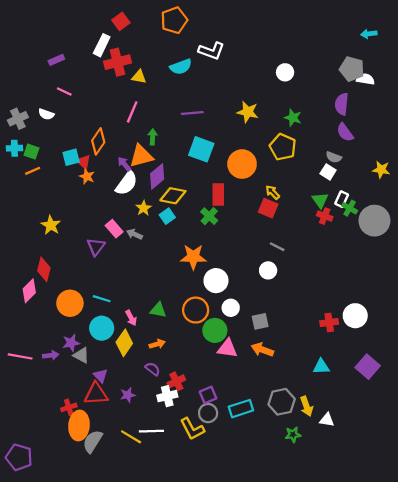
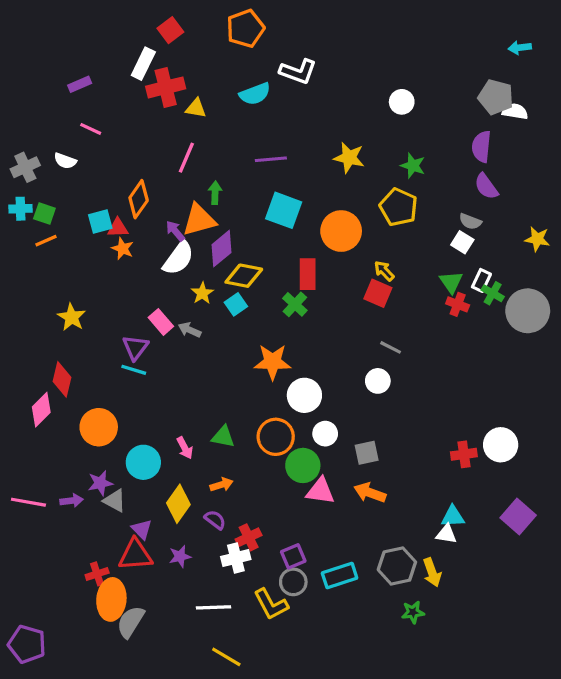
red triangle: (84, 162) -> (118, 228), turned -42
cyan line: (102, 299) -> (134, 370), moved
yellow diamond: (124, 343) -> (178, 504), moved
white triangle: (327, 420) -> (446, 534), moved
yellow line: (131, 437) -> (226, 657), moved

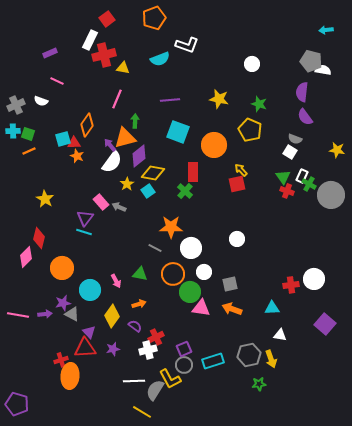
red square: (378, 293) -> (237, 184), turned -36
gray line: (391, 347) -> (155, 248), moved
cyan triangle: (453, 517) -> (272, 308), moved
gray semicircle: (131, 622) -> (155, 390), moved

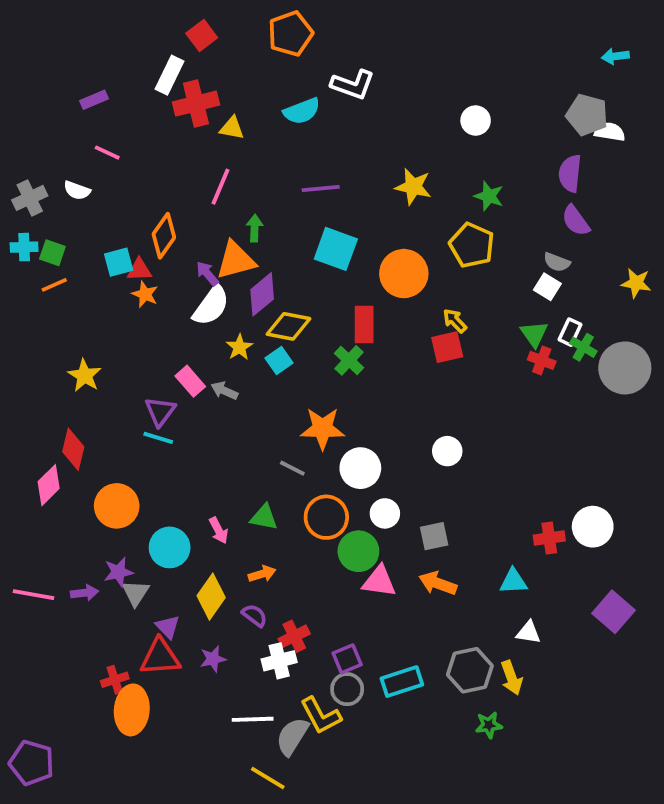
gray triangle: (72, 314) -> (136, 593), turned 35

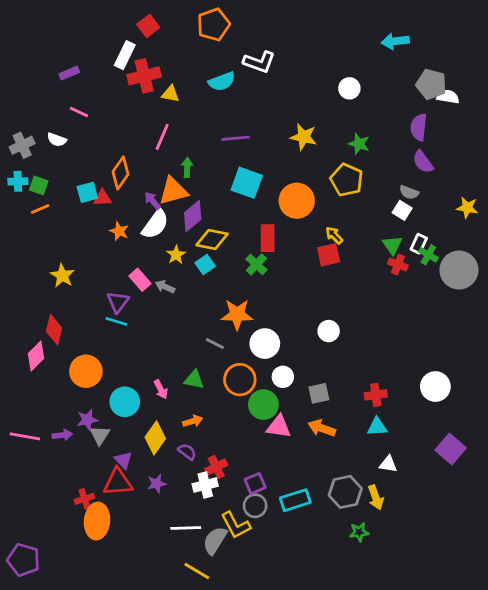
cyan arrow: (615, 56) -> (395, 41), moved, size x1.4
orange star: (145, 294) -> (119, 231), moved
red cross: (549, 538) -> (376, 395), moved

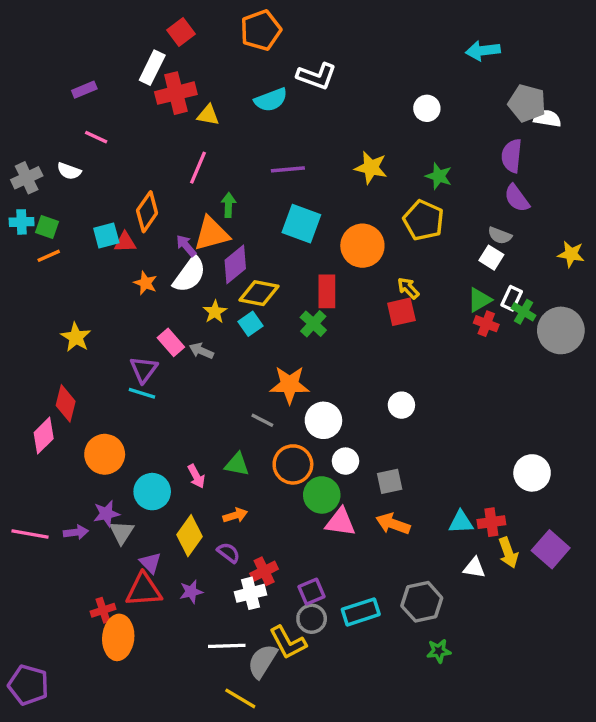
green triangle: (392, 245) -> (479, 300), turned 35
red cross: (376, 395) -> (491, 522), moved
yellow arrow: (376, 497) -> (508, 553), moved

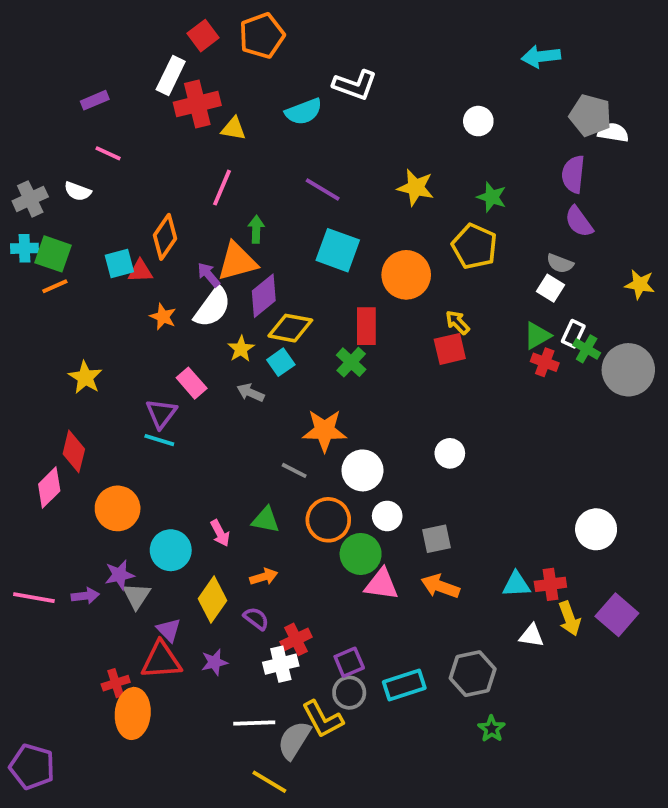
orange pentagon: (261, 30) -> (262, 36), moved
purple line: (288, 169) -> (323, 189), turned 36
green square: (47, 227) -> (53, 254), size x1.4
gray arrow: (201, 351) -> (250, 393), moved
green star: (439, 651) -> (492, 729), turned -30

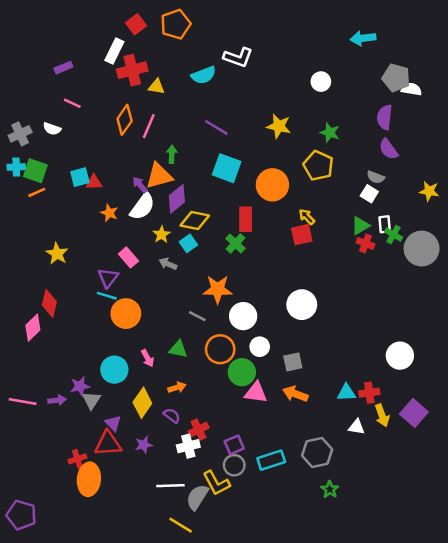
orange diamond: (165, 237) -> (125, 120), moved
white rectangle: (573, 334) -> (385, 224), turned -30
white circle: (450, 453) -> (302, 305), size x1.5
orange circle: (118, 508) -> (126, 314), moved

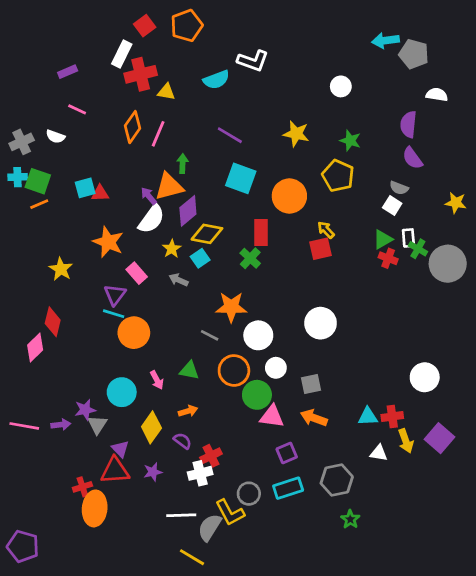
gray pentagon: (396, 78) -> (414, 54), moved
orange star: (109, 213) -> (108, 242), moved, size x1.6
purple square: (234, 445) -> (287, 453), moved

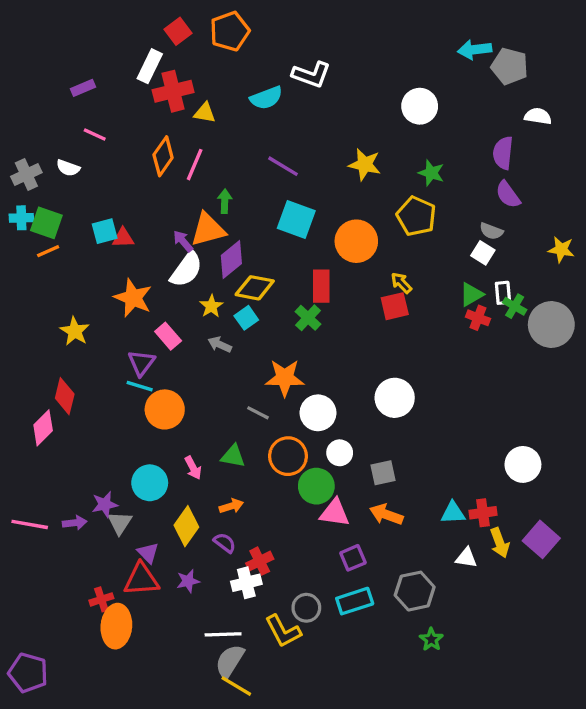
white circle: (341, 86) -> (420, 106), size x1.4
gray semicircle: (210, 527) -> (230, 661), moved

